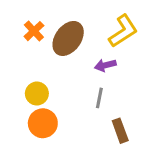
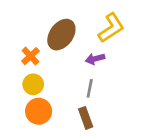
orange cross: (34, 31) -> (31, 56), moved
brown rectangle: (120, 131) -> (86, 118), moved

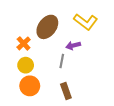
yellow L-shape: (111, 28) -> (86, 22), turned 70
gray line: (90, 88) -> (62, 61), moved

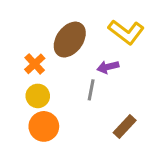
brown rectangle: (66, 91) -> (125, 126), moved, turned 63

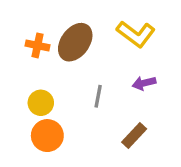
orange cross: (35, 64) -> (38, 45), moved, turned -35
purple arrow: (108, 67) -> (144, 83), moved

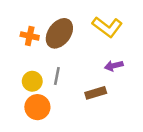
gray line: (98, 96) -> (57, 76), moved
brown rectangle: (134, 136) -> (96, 93), moved, turned 30

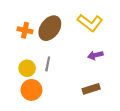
brown rectangle: (96, 93) -> (91, 89), moved

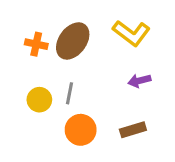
orange circle: (31, 90) -> (81, 130), moved

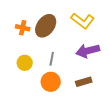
purple arrow: (139, 81) -> (88, 51), size x1.6
gray line: (70, 93) -> (52, 59), moved

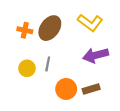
gray line: (52, 59) -> (48, 64), moved
orange circle: (51, 82) -> (66, 89), moved

